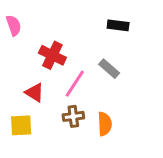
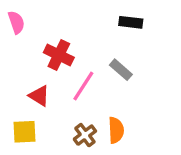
brown cross: (73, 116) -> (85, 135), moved, turned -30

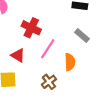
gray rectangle: (121, 70) -> (82, 36), moved
orange semicircle: (116, 130) -> (70, 62), moved

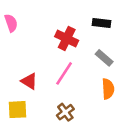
red cross: (31, 28) -> (67, 38), moved
orange semicircle: (70, 62) -> (108, 89), moved

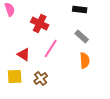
red cross: (67, 38) -> (40, 24), moved
brown cross: (65, 112) -> (41, 78), moved

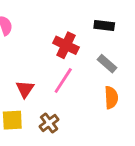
red cross: (40, 24) -> (66, 45), moved
red triangle: (24, 54) -> (25, 89), turned 32

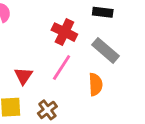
gray rectangle: (107, 64) -> (105, 50), size x1.4
orange semicircle: (111, 98) -> (96, 84), moved

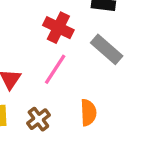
orange semicircle: (96, 84) -> (88, 112), moved

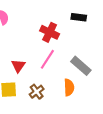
gray rectangle: (107, 49) -> (81, 66), moved

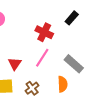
black rectangle: (79, 17) -> (72, 18), turned -56

